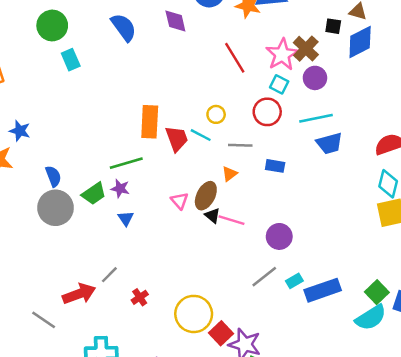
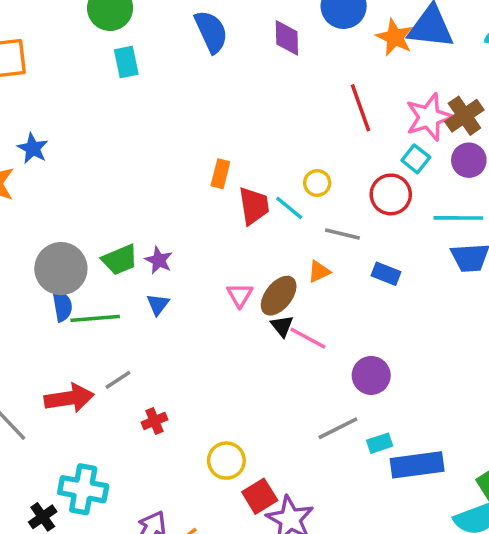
orange rectangle: (150, 122) -> (220, 174), size x0.6
green line: (126, 163) -> (95, 318), moved
blue semicircle: (53, 176) -> (62, 306), moved
yellow circle: (194, 314) -> (226, 461), size x0.7

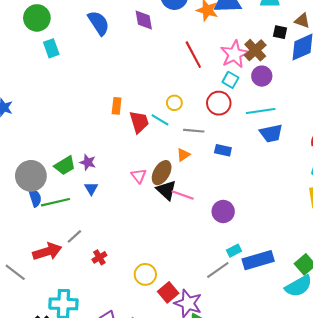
black triangle: (282, 326) -> (166, 190), size x1.5
gray line: (338, 428) -> (218, 270), moved

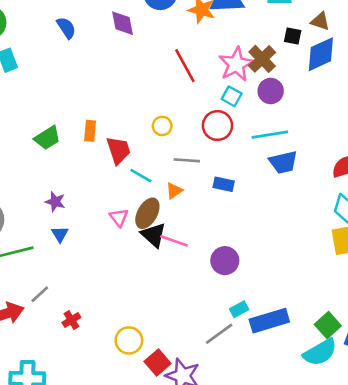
blue semicircle: (99, 23) -> (66, 28), size x0.7
cyan line: (160, 120) -> (141, 176), moved
green trapezoid: (65, 165) -> (47, 138), moved

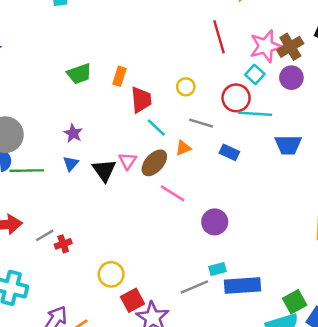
cyan line: (270, 135) -> (255, 114), moved
black triangle: (154, 235) -> (104, 170), moved
gray line: (40, 294) -> (45, 235), moved

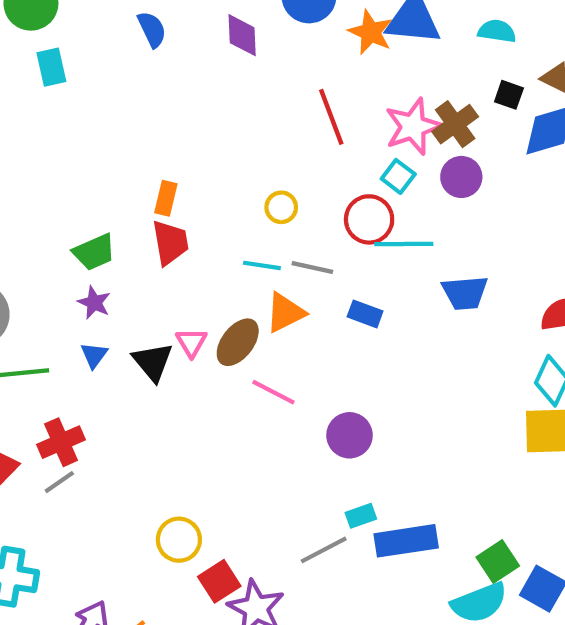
green trapezoid: (79, 74) -> (94, 252), moved
red trapezoid: (141, 100) -> (170, 243), moved
cyan line: (156, 127) -> (262, 265), moved, turned -30
orange triangle: (183, 148) -> (285, 313), size x1.5
red cross: (63, 244) -> (61, 442), moved, size x1.5

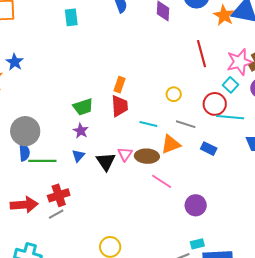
cyan line: (262, 265) -> (148, 124), moved
brown ellipse: (238, 342) -> (147, 156), turned 50

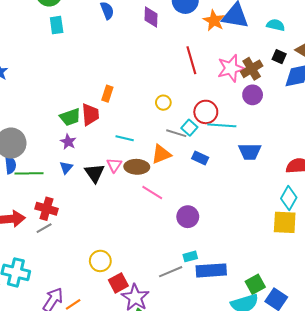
cyan square: (231, 85) -> (189, 128), moved
red trapezoid: (120, 106) -> (90, 114), moved
cyan line: (148, 124) -> (125, 138), moved
red cross: (59, 195) -> (46, 209), turned 35

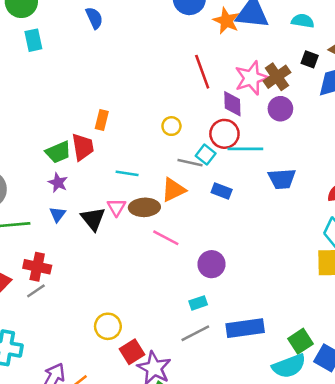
purple diamond: (151, 17) -> (232, 104), moved
cyan rectangle: (190, 256) -> (198, 303), moved

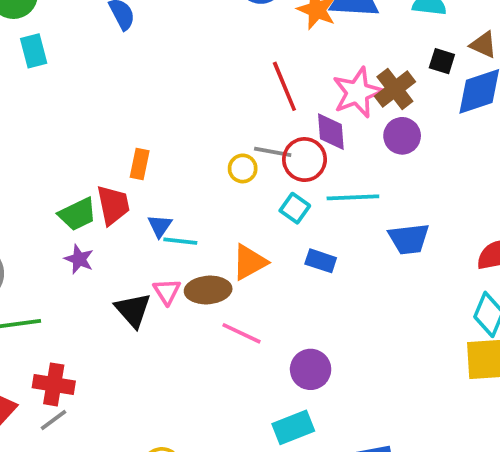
red circle: (224, 134) -> (305, 160), moved
gray line: (190, 163) -> (273, 152), moved
blue triangle: (58, 214) -> (160, 226), moved
cyan rectangle: (198, 303) -> (293, 427), size x1.5

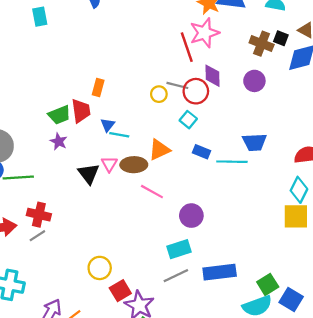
brown cross: (395, 89) -> (262, 44), moved, turned -35
pink star: (357, 92) -> (204, 33), moved
cyan line: (353, 197) -> (232, 162), moved

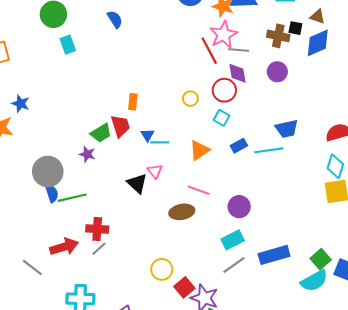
gray line: (177, 85) -> (239, 50), moved
purple star: (59, 141) -> (87, 154), moved
blue rectangle: (202, 152) -> (239, 146), turned -42
brown ellipse: (134, 165) -> (182, 212), moved

